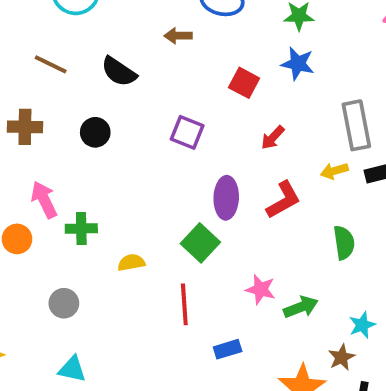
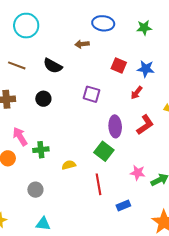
blue star: (298, 64) -> (146, 69), moved

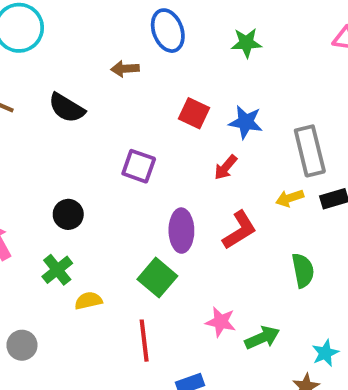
blue ellipse: (103, 23) -> (168, 31), turned 60
black circle: (43, 99) -> (68, 214), moved
green cross: (41, 150) -> (57, 270), moved, turned -35

